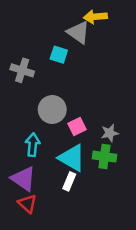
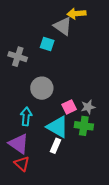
pink square: (77, 126) -> (69, 107), moved

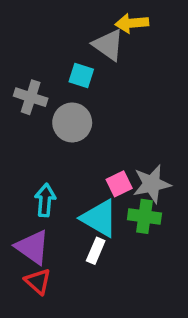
gray circle: (42, 88) -> (72, 122), moved
gray star: (88, 107) -> (152, 184), size x1.5

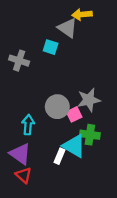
gray circle: (72, 122) -> (57, 107), moved
gray star: (152, 184) -> (89, 100), moved
cyan triangle: (99, 218) -> (74, 146), moved

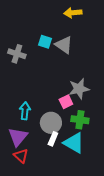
gray triangle: (67, 28) -> (64, 45), moved
gray circle: (57, 107) -> (51, 123), moved
cyan triangle: (74, 146) -> (74, 143), moved
purple triangle: (20, 154) -> (18, 137), turned 35

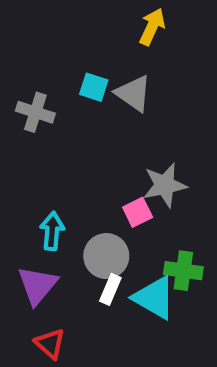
yellow arrow: (73, 13) -> (152, 27), turned 120
green cross: (80, 120) -> (183, 271), moved
red triangle: (21, 156) -> (50, 344), moved

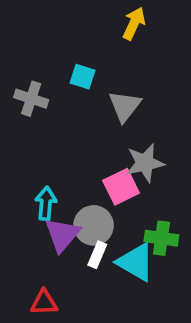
gray triangle: (133, 93) -> (125, 106), moved, turned 33
pink square: (138, 212) -> (121, 187), size x1.4
purple triangle: (37, 285) -> (62, 235), moved
red triangle: (50, 344) -> (44, 302), turned -44

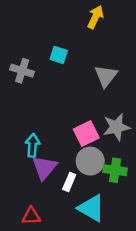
gray triangle: (125, 106) -> (106, 76), moved
gray star: (145, 163) -> (116, 127), moved
gray circle: (94, 225) -> (90, 161), moved
cyan triangle: (136, 262) -> (91, 208), moved

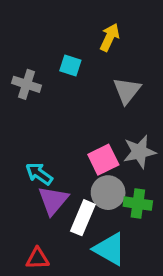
yellow arrow: (95, 17) -> (110, 37), moved
cyan arrow: (33, 145) -> (39, 174), turned -60
white rectangle: (69, 182) -> (83, 218), size x1.5

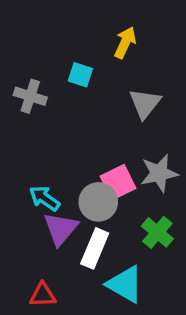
gray circle: (108, 193) -> (98, 202), moved
green cross: (138, 204) -> (157, 232), turned 32

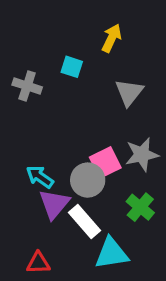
white rectangle: (95, 248) -> (84, 221), turned -64
cyan triangle: (125, 284) -> (112, 253), turned -39

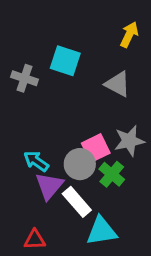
yellow arrow: (112, 38) -> (129, 35), moved
cyan square: (72, 67) -> (65, 61), size x1.5
gray triangle: (129, 92) -> (118, 84), turned -40
green cross: (140, 207) -> (112, 174), moved

